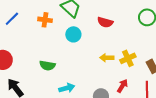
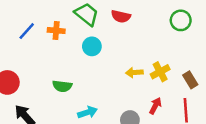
blue line: (12, 19) -> (27, 31), moved
red semicircle: (105, 22) -> (121, 16), moved

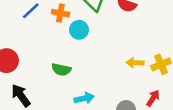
cyan circle: (92, 46) -> (79, 30), moved

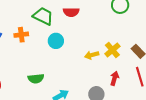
cyan circle: (79, 30) -> (56, 41), moved

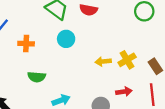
orange cross: (21, 35) -> (26, 44), moved
red arrow: (114, 78) -> (124, 92), turned 56

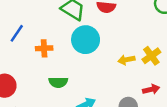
cyan circle: (66, 39) -> (86, 40), size x1.5

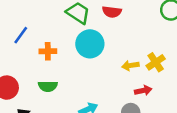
green semicircle: (58, 82) -> (48, 86), moved
red arrow: (151, 89) -> (143, 90), moved

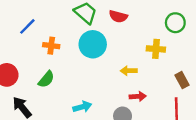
yellow cross: (156, 62) -> (156, 49), moved, turned 30
green semicircle: (48, 86) -> (46, 79), turned -60

